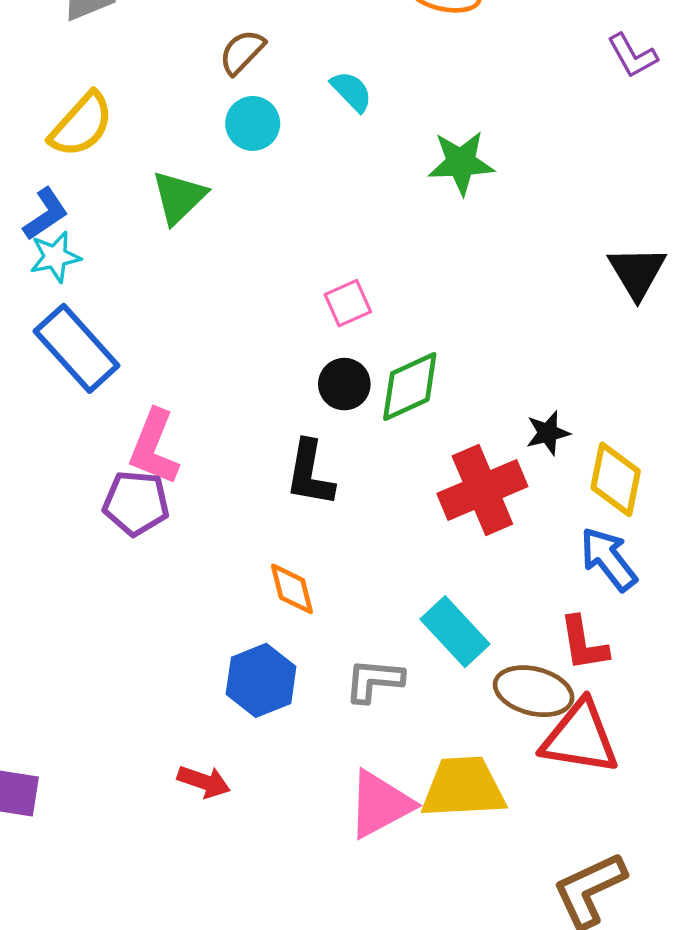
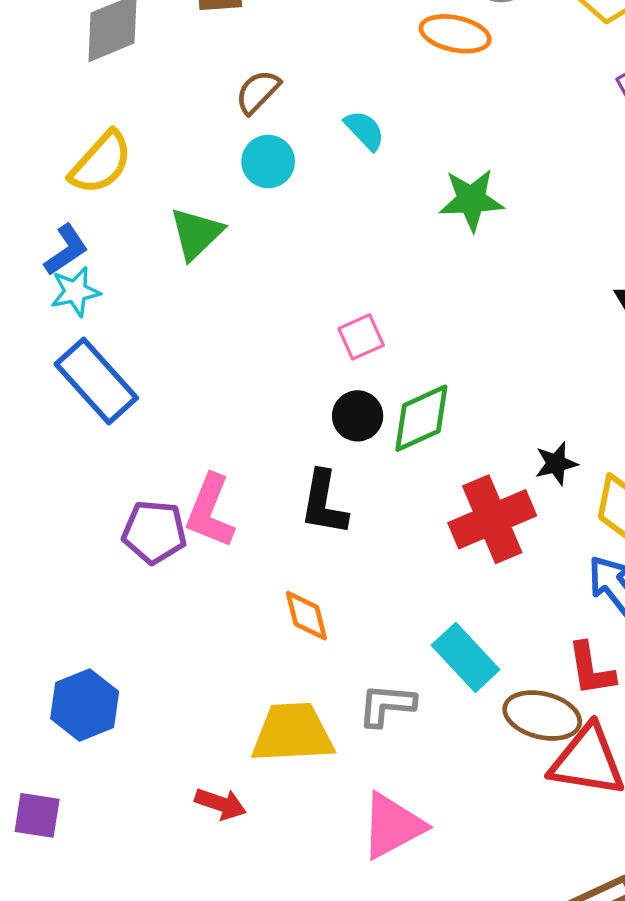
pink L-shape: (154, 447) -> (210, 511), moved
blue hexagon: (261, 680) -> (85, 705), moved
yellow trapezoid: (463, 788) -> (293, 733), moved

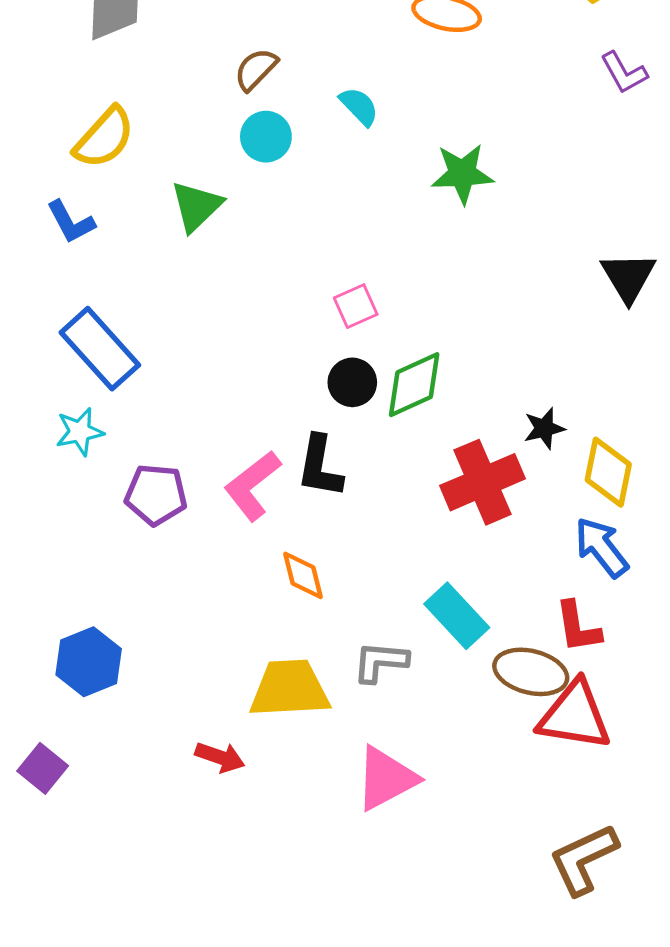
blue L-shape: (66, 250) -> (71, 222), turned 96
cyan star: (75, 292) -> (80, 432), moved
pink L-shape: (210, 511) -> (252, 486), moved, turned 30
purple square: (37, 815) -> (43, 768), turned 30

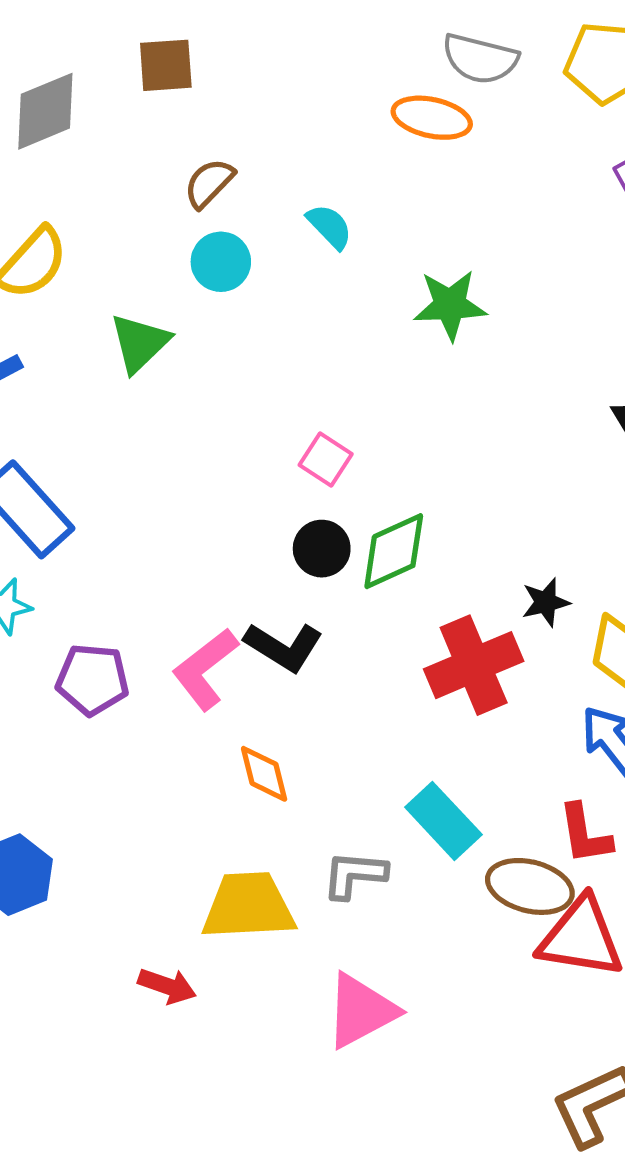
pink square: (356, 306) -> (326, 460), turned -33
black L-shape: (320, 467) -> (284, 647), turned -68

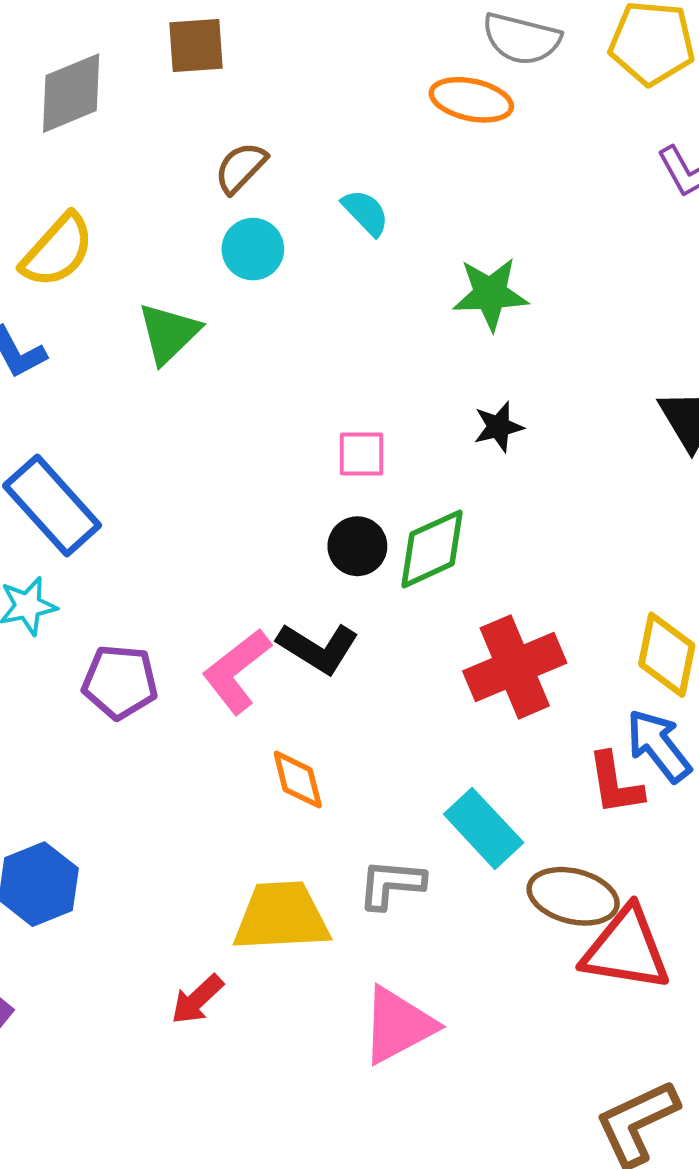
pink square: (326, 460) -> (361, 454), turned -33
black star: (546, 602) -> (498, 427), moved
red L-shape: (585, 834) -> (615, 784), moved
red arrow: (167, 986) -> (197, 999), turned 118

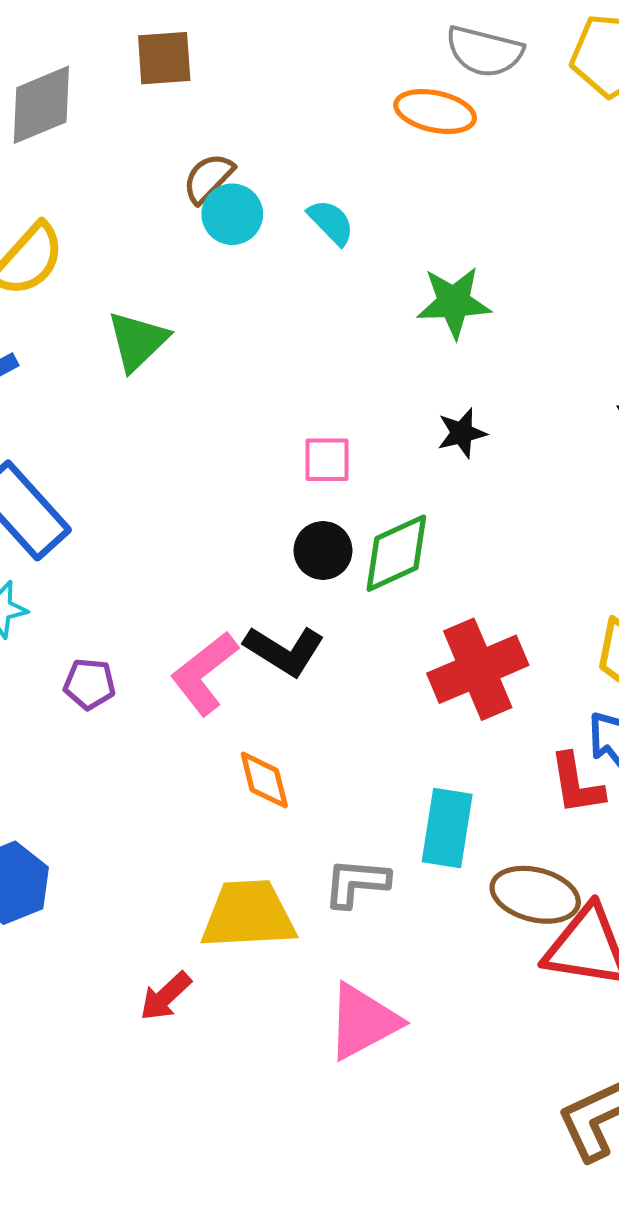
cyan circle: (253, 249) -> (232, 214), moved
purple pentagon: (120, 682) -> (89, 684), size x0.7
cyan rectangle: (484, 828) -> (447, 828), turned 52

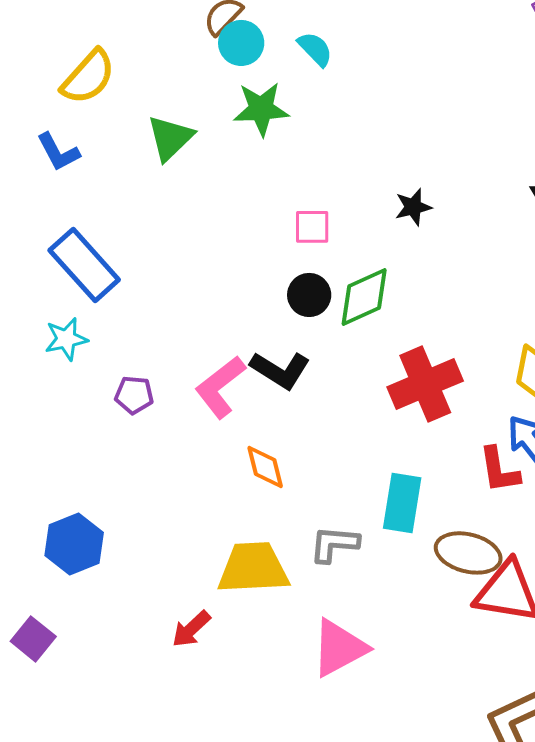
green star: (454, 302) -> (261, 109), moved

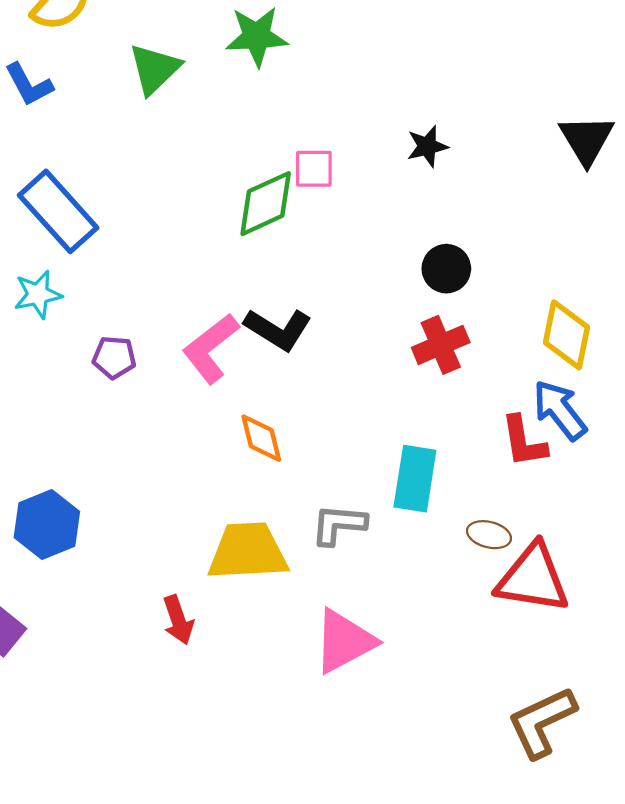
black circle: (309, 295) -> (446, 269), moved
green diamond: (364, 297) -> (266, 204), moved
red cross: (425, 384) -> (441, 345), size x0.7
brown ellipse: (468, 553) -> (489, 535), size x0.6
red arrow: (191, 629) -> (178, 620), turned -66

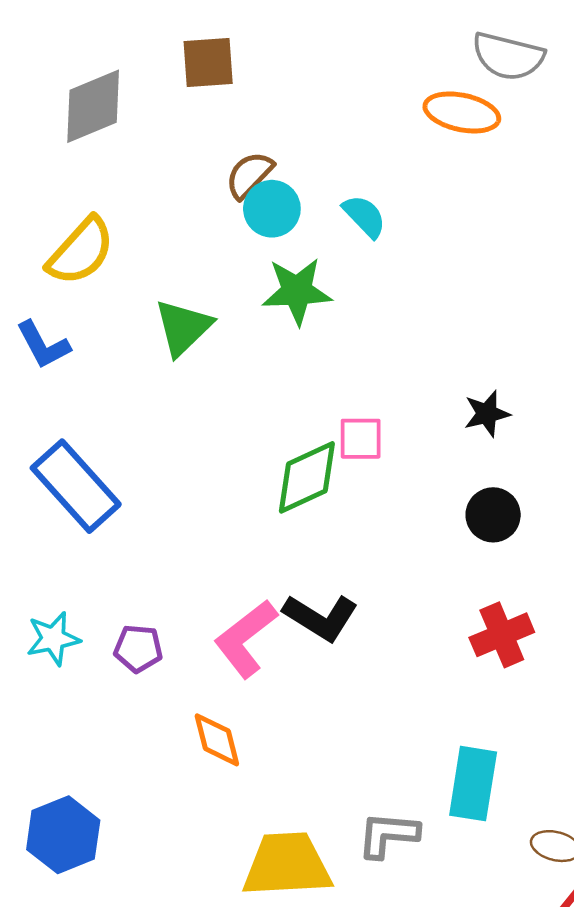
black circle: (446, 269) -> (493, 515), moved
cyan star: (38, 294) -> (53, 639), moved
orange diamond: (261, 438) -> (217, 740), moved

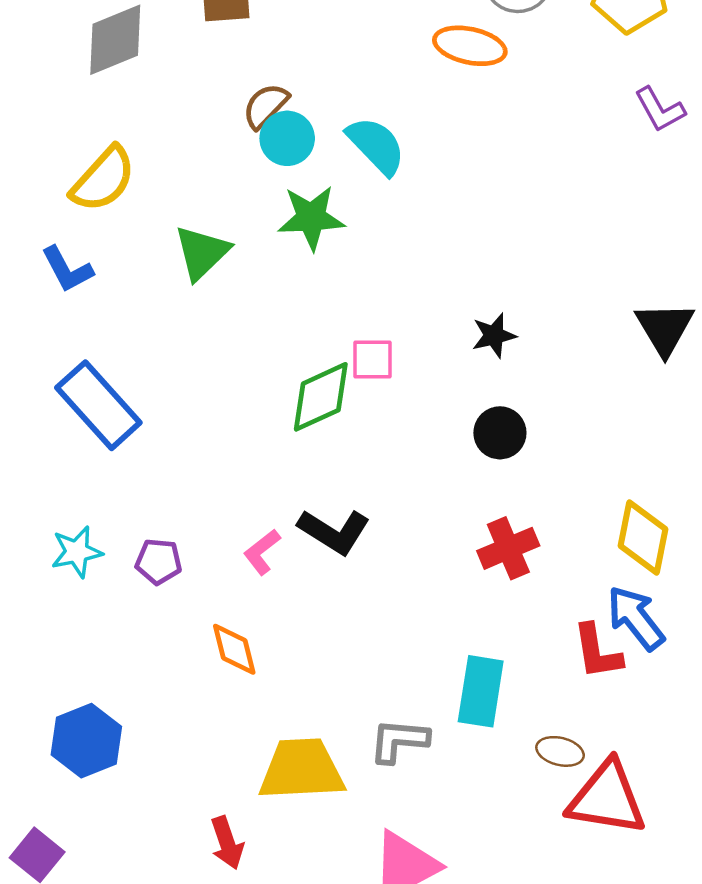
cyan semicircle: (364, 216) -> (376, 146), size x1.4
pink L-shape: (246, 639) -> (262, 552), size x0.6

